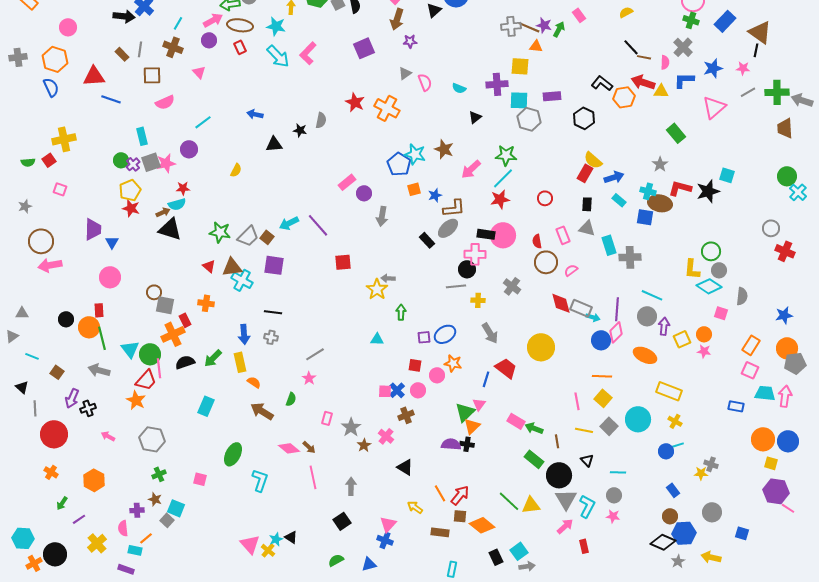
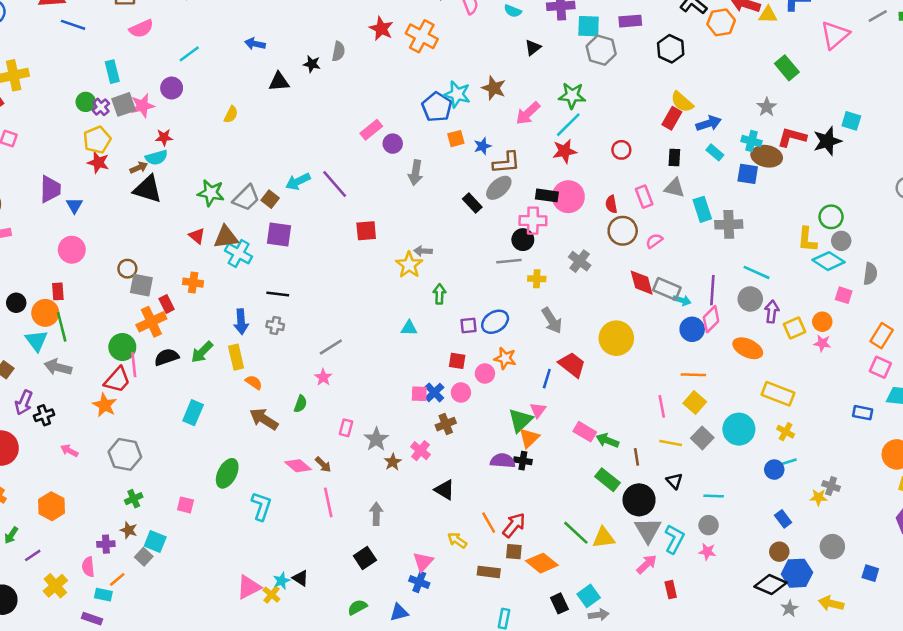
cyan triangle: (130, 349) -> (36, 341), moved
pink triangle: (250, 544) -> (249, 587), turned 45

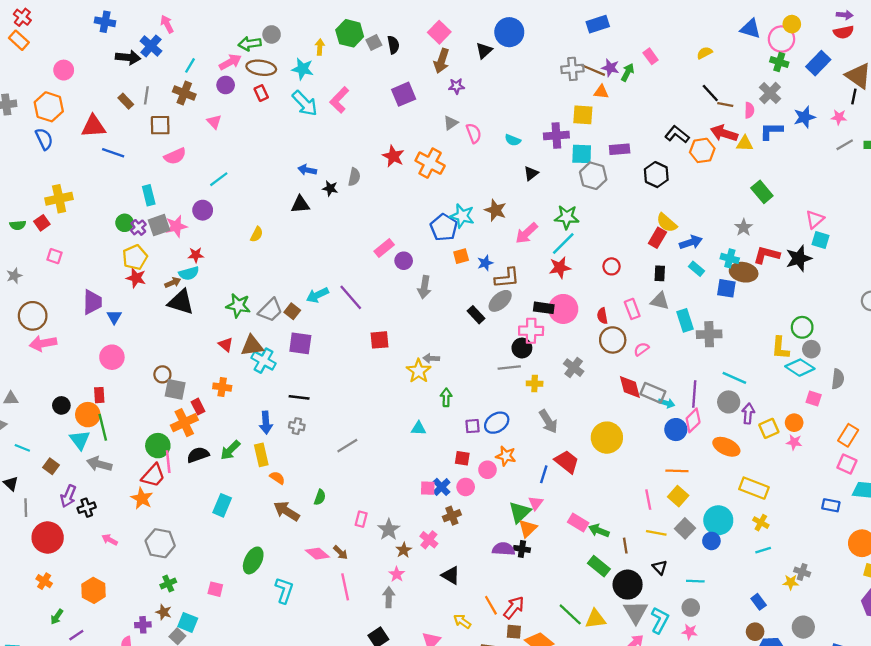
pink triangle: (835, 35) -> (815, 219), moved, size x0.7
blue arrow: (255, 44) -> (307, 170), moved
pink star: (323, 377) -> (397, 574), moved
blue circle: (774, 470) -> (711, 541), moved

